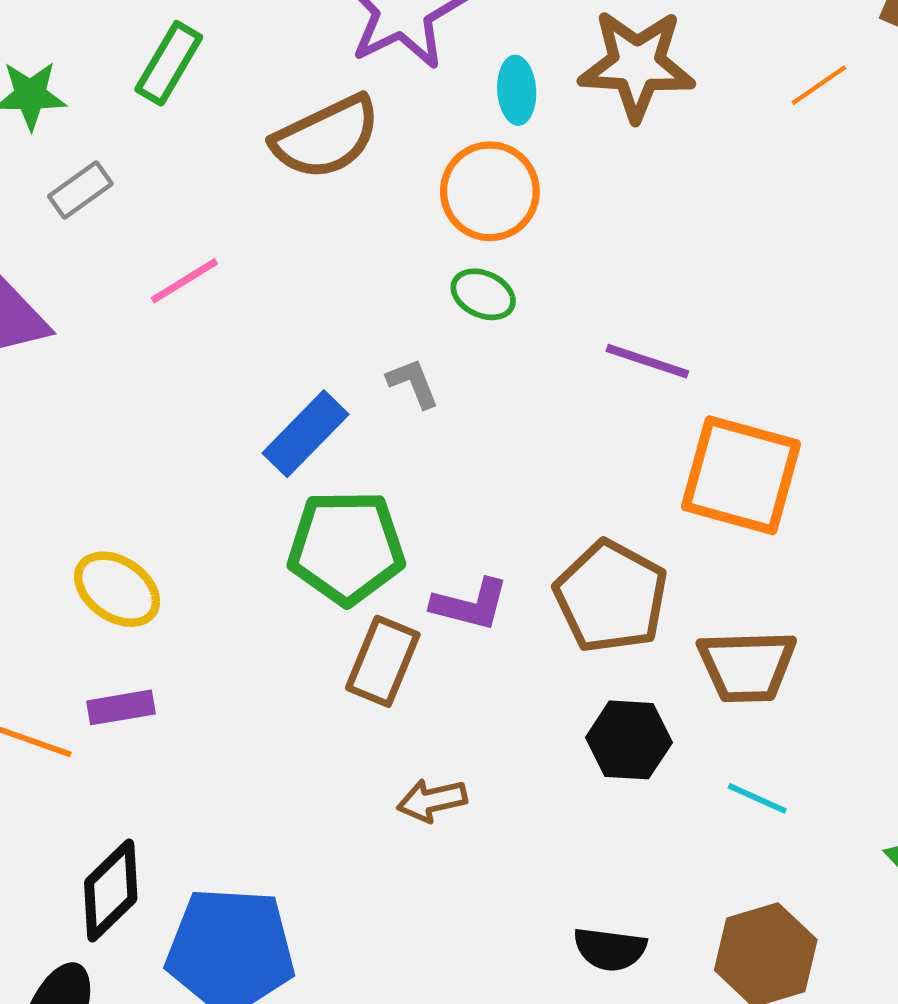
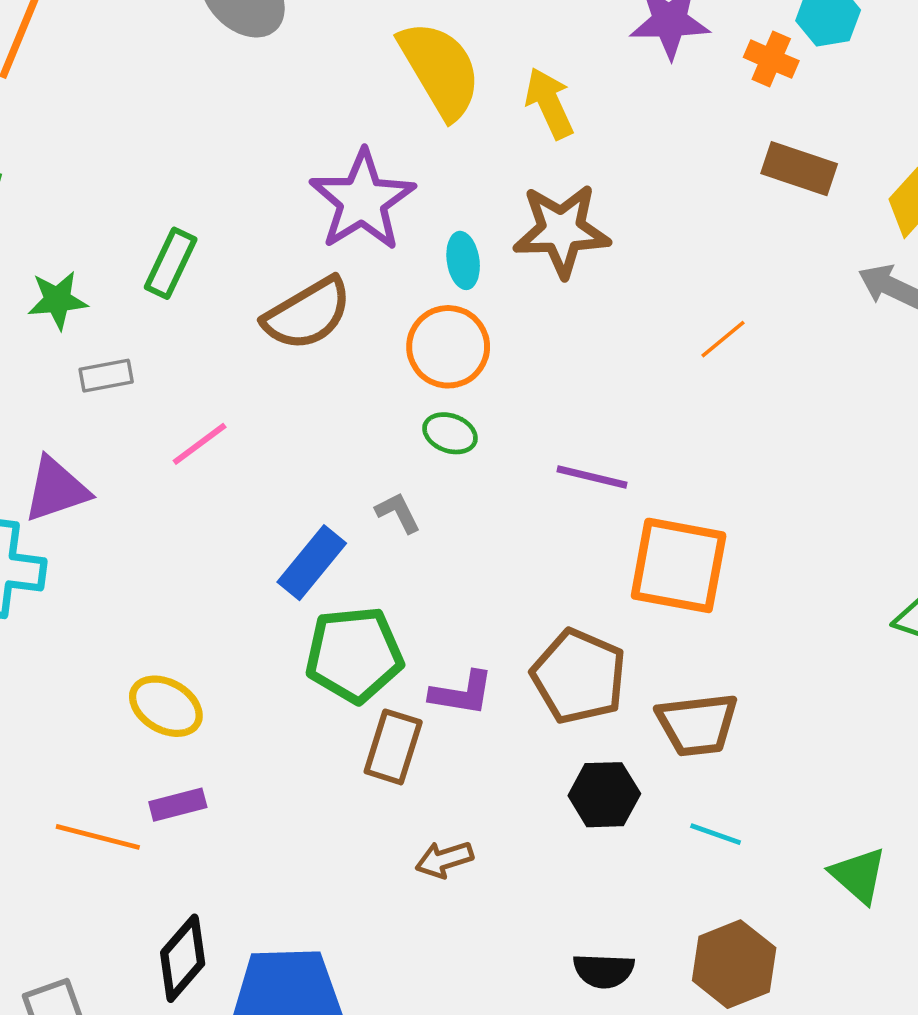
orange line: (819, 85) -> (723, 339), moved
gray rectangle: (80, 190) -> (106, 376), turned 30

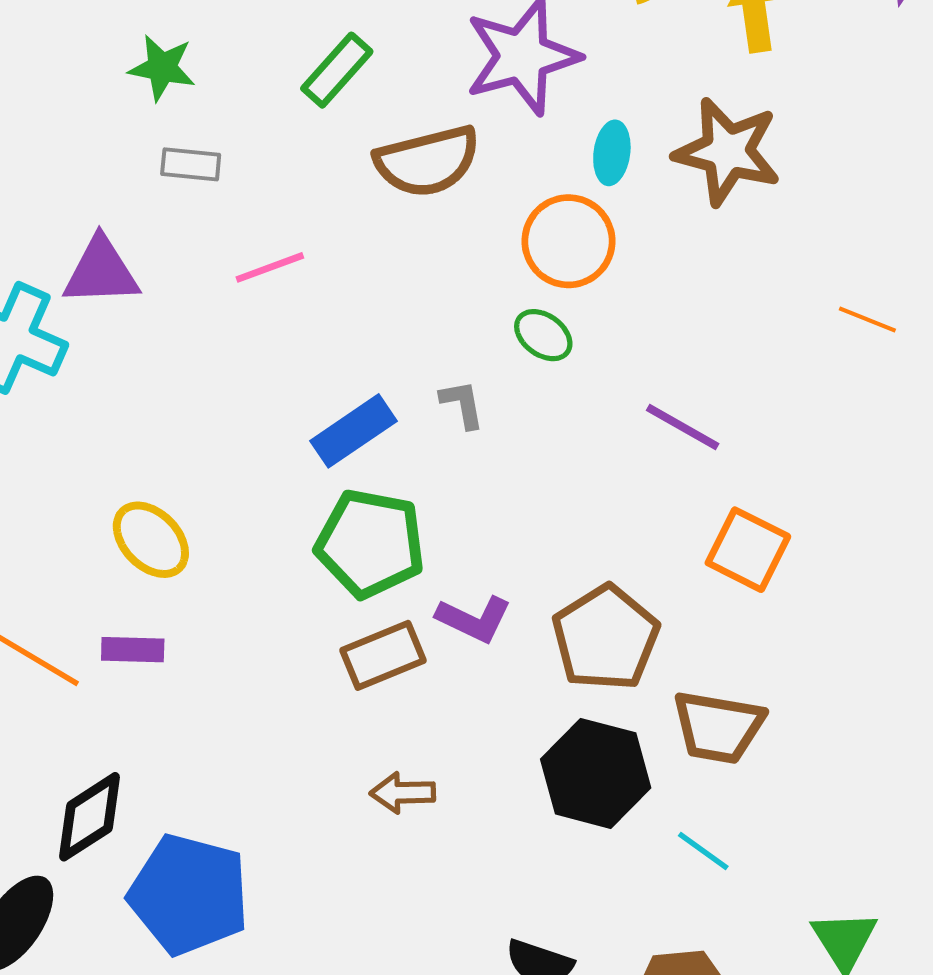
green rectangle: (171, 263) -> (337, 70), moved
orange line: (723, 339) -> (867, 320), turned 45
orange square: (679, 565) -> (748, 550), size x0.7
brown rectangle: (393, 747) -> (383, 655), turned 34
black hexagon: (604, 795) -> (596, 773), size x1.4

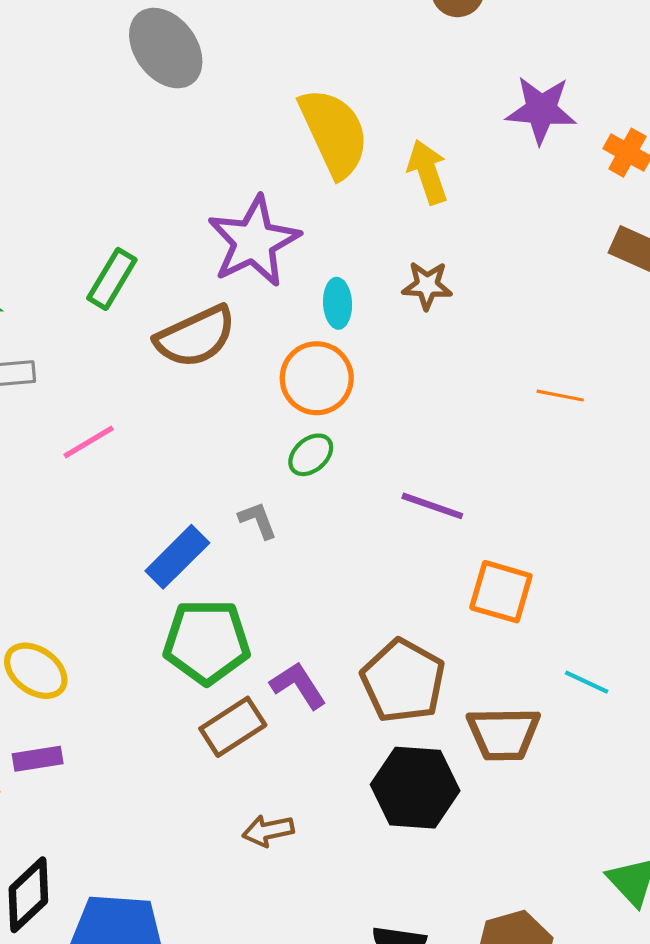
brown star: (727, 152) -> (427, 285), size x0.6
green ellipse: (543, 335) -> (311, 455), turned -66
purple L-shape: (474, 619) -> (298, 685), turned -138
cyan line: (703, 851) -> (587, 682), moved

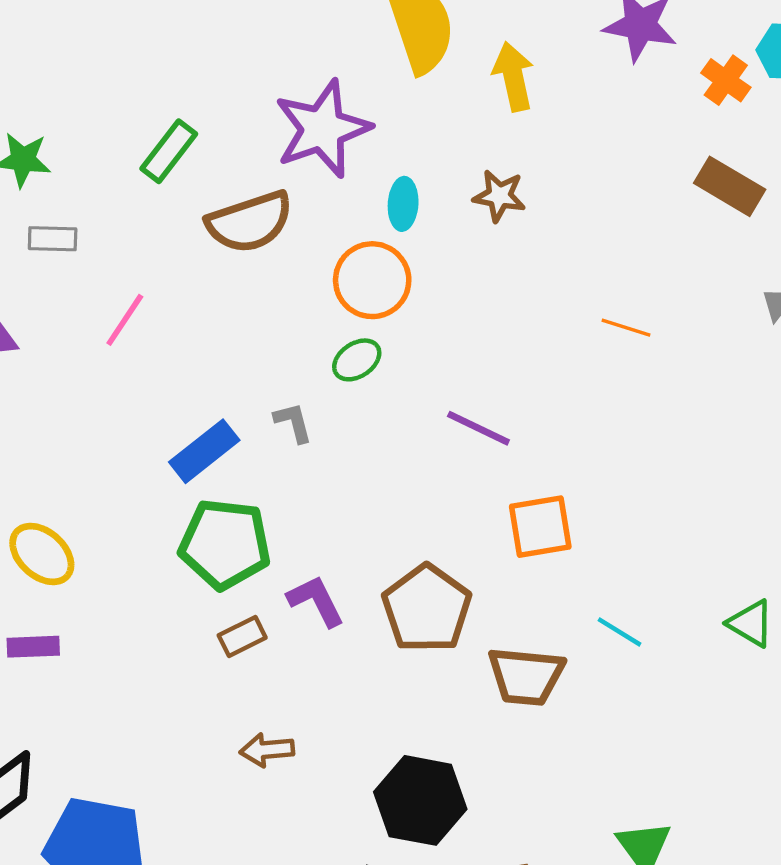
pink line: (89, 442) -> (125, 320), turned -32
orange square: (501, 592) -> (540, 527), turned -32
brown rectangle: (233, 727) -> (242, 637), size x0.7
black hexagon: (415, 788) -> (420, 800), moved

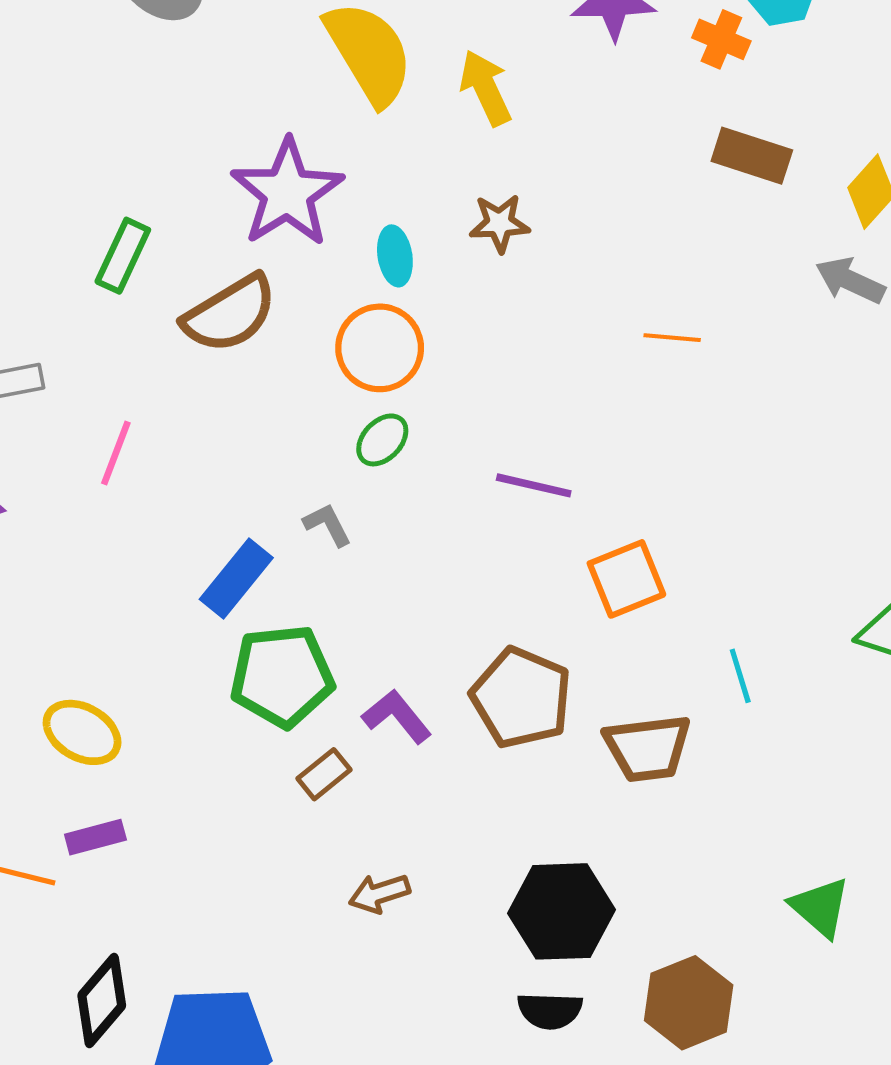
cyan line: (620, 632) -> (740, 676), turned 54

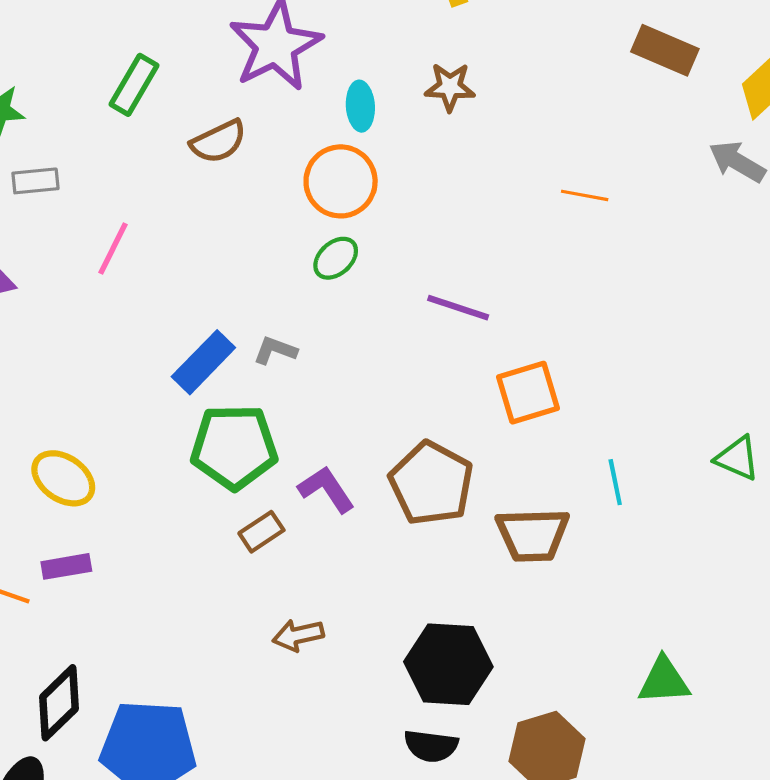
brown semicircle: (230, 314) -> (219, 141), size x0.7
gray L-shape: (327, 525) -> (275, 350), moved, turned -48
green triangle: (820, 907) -> (664, 681), turned -50

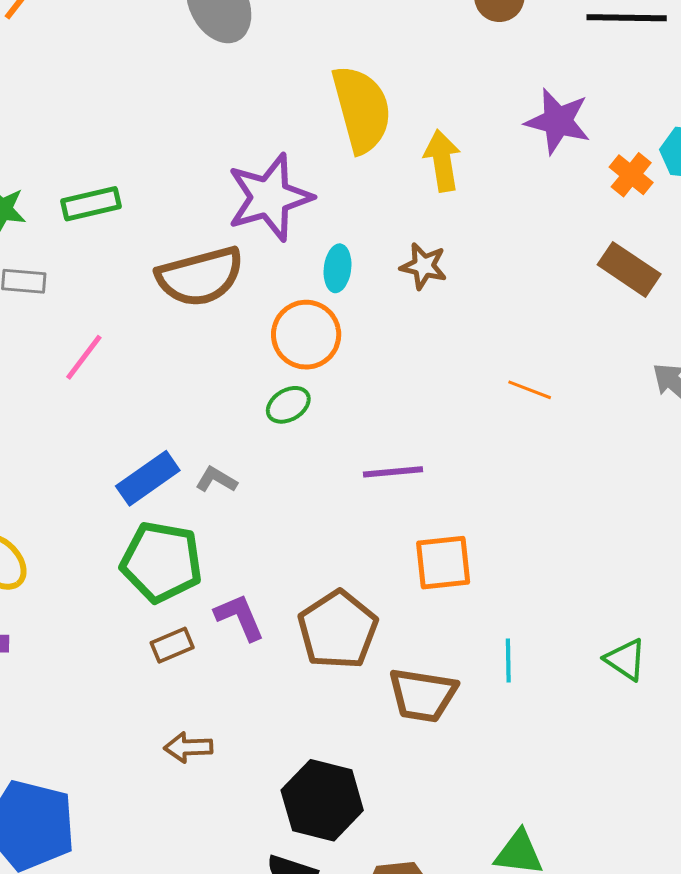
green rectangle: (134, 85) -> (91, 204), moved, turned 36
brown semicircle: (219, 141) -> (200, 276), size x1.6
purple line: (458, 308) -> (393, 472), turned -34

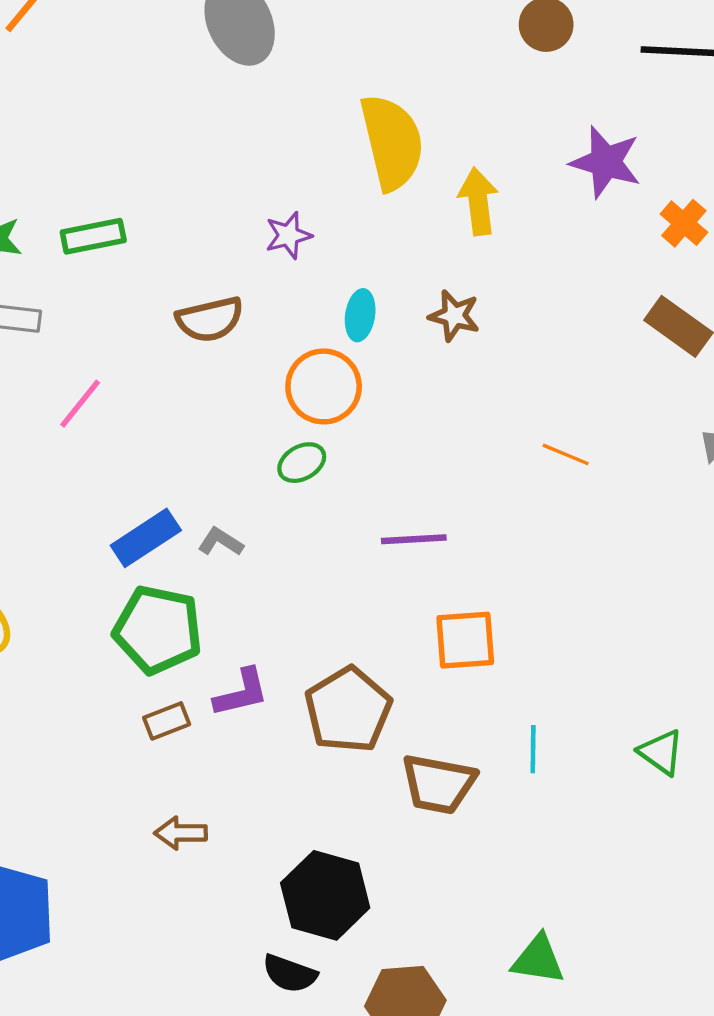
purple star: (270, 197) -> (288, 235), size x0.5
brown semicircle: (200, 276) -> (210, 319), size x0.7
purple L-shape: (240, 617) -> (241, 693), turned 98

